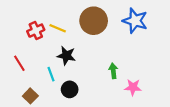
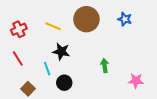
blue star: (135, 21) -> (125, 19), size x0.6
red cross: (36, 31) -> (19, 29), moved
pink star: (133, 87) -> (136, 81), moved

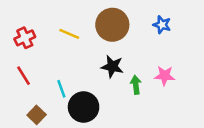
black star: (61, 51) -> (112, 67), moved
pink star: (136, 81) -> (165, 76), moved
black circle: (64, 83) -> (84, 107), size x1.5

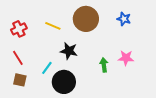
black star: (112, 67) -> (69, 51), moved
cyan line: (61, 89) -> (47, 68), turned 56
brown square: (37, 115) -> (20, 80), moved, turned -32

